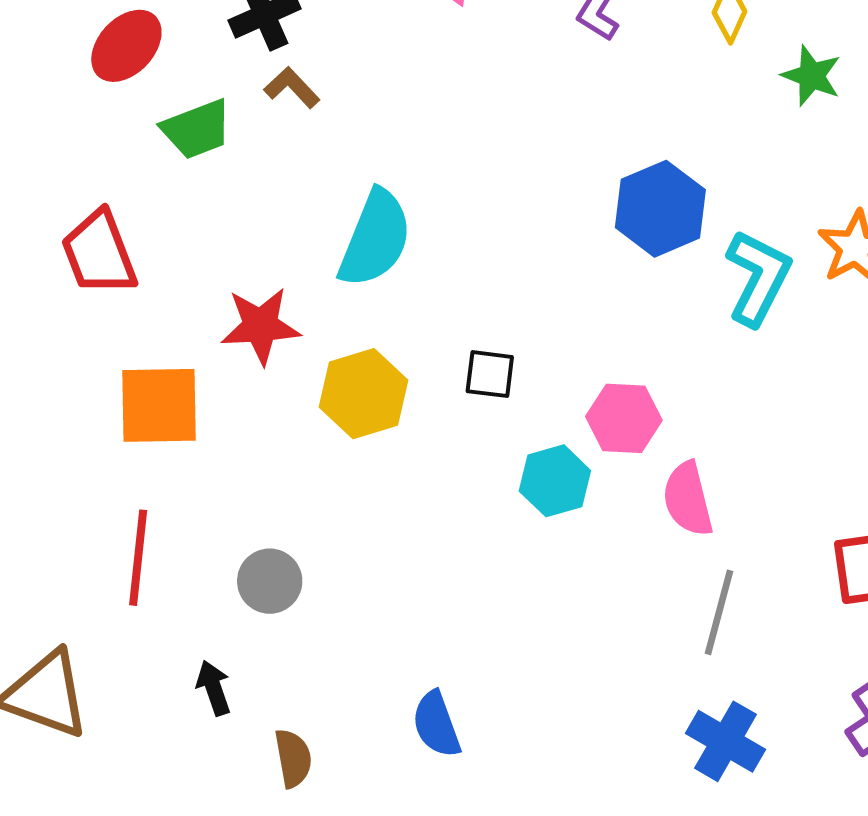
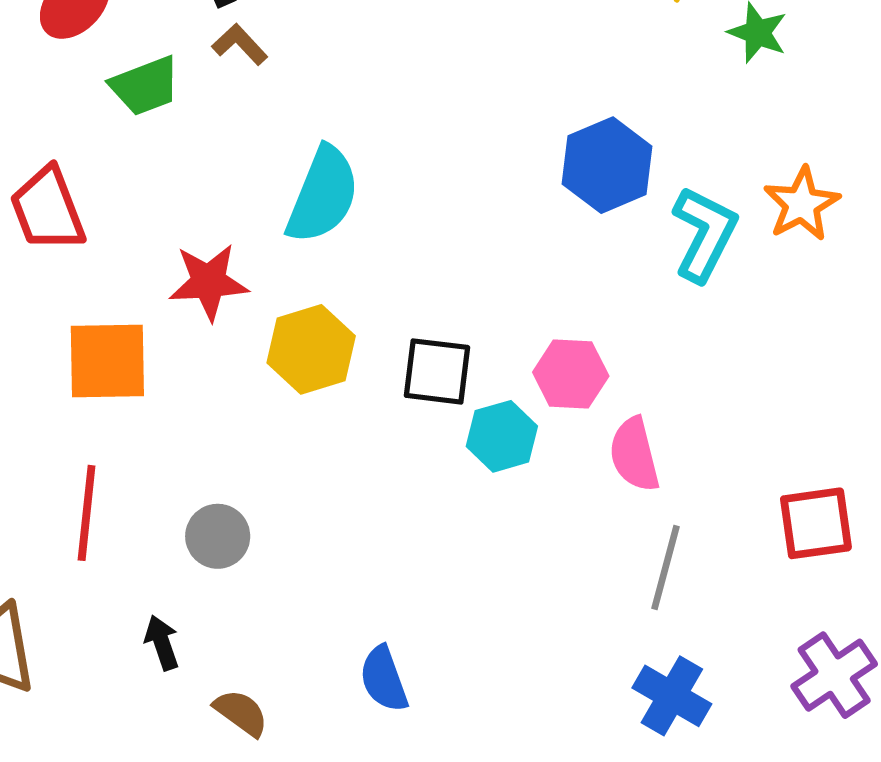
black square: (490, 374) -> (437, 371), moved, size x1.4
brown semicircle: (293, 758) -> (241, 713), turned -44

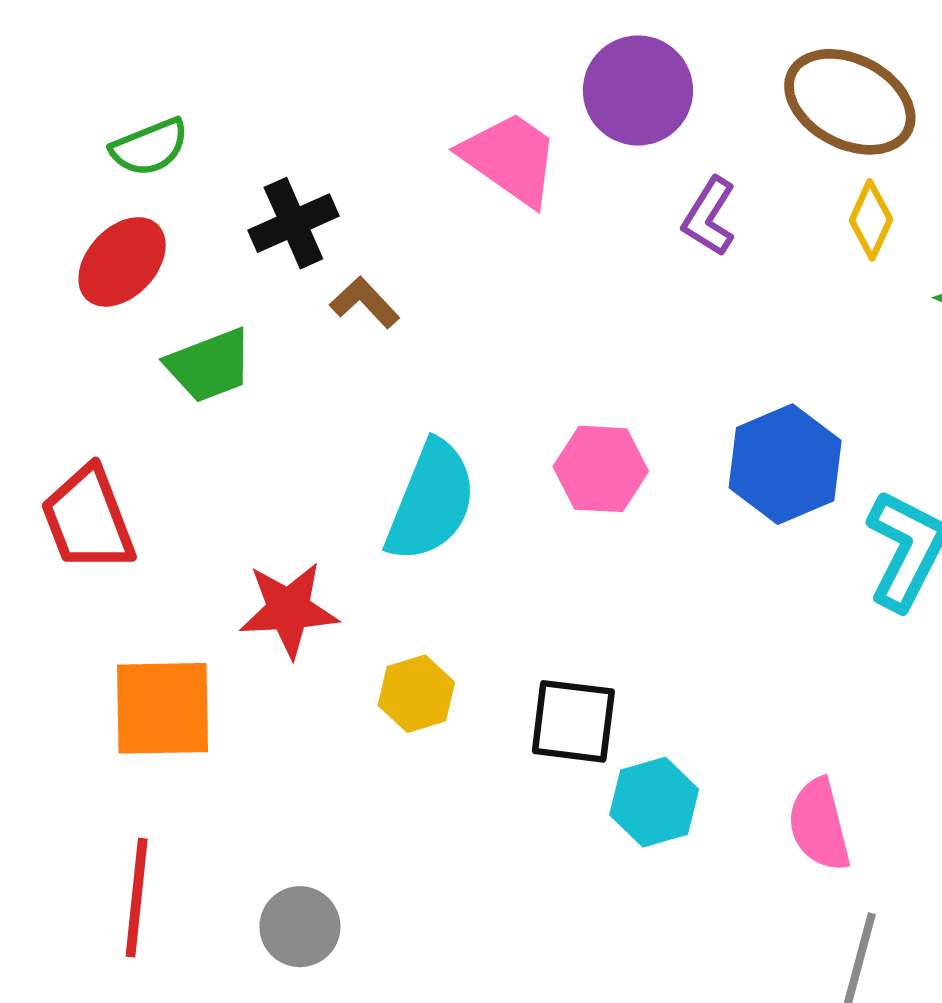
brown L-shape: (240, 44) -> (365, 302), moved
yellow hexagon: (311, 349) -> (416, 694), size x0.7
pink hexagon: (571, 374) -> (601, 469), moved

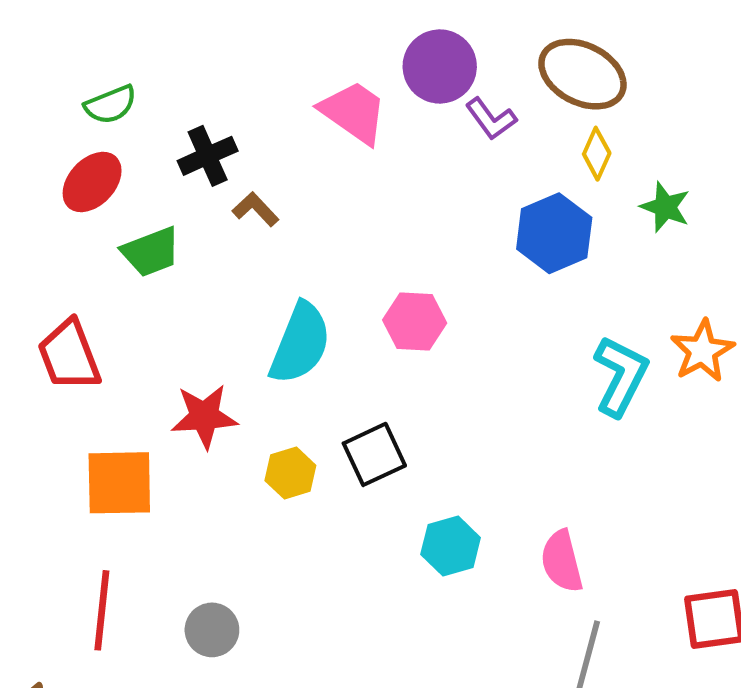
purple L-shape: (709, 217) -> (491, 119), moved, turned -68
blue hexagon: (785, 464) -> (554, 233), moved
black square: (573, 721) -> (374, 454), moved, turned -32

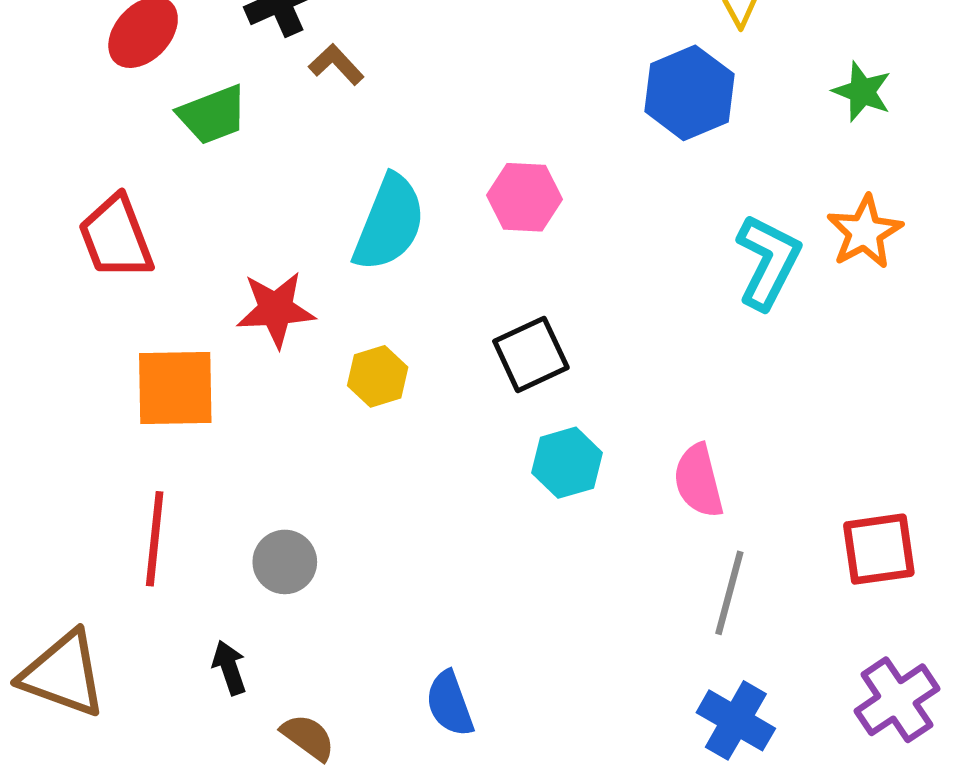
green star: (665, 207) -> (862, 92), moved
black square: (374, 454) -> (531, 354), moved

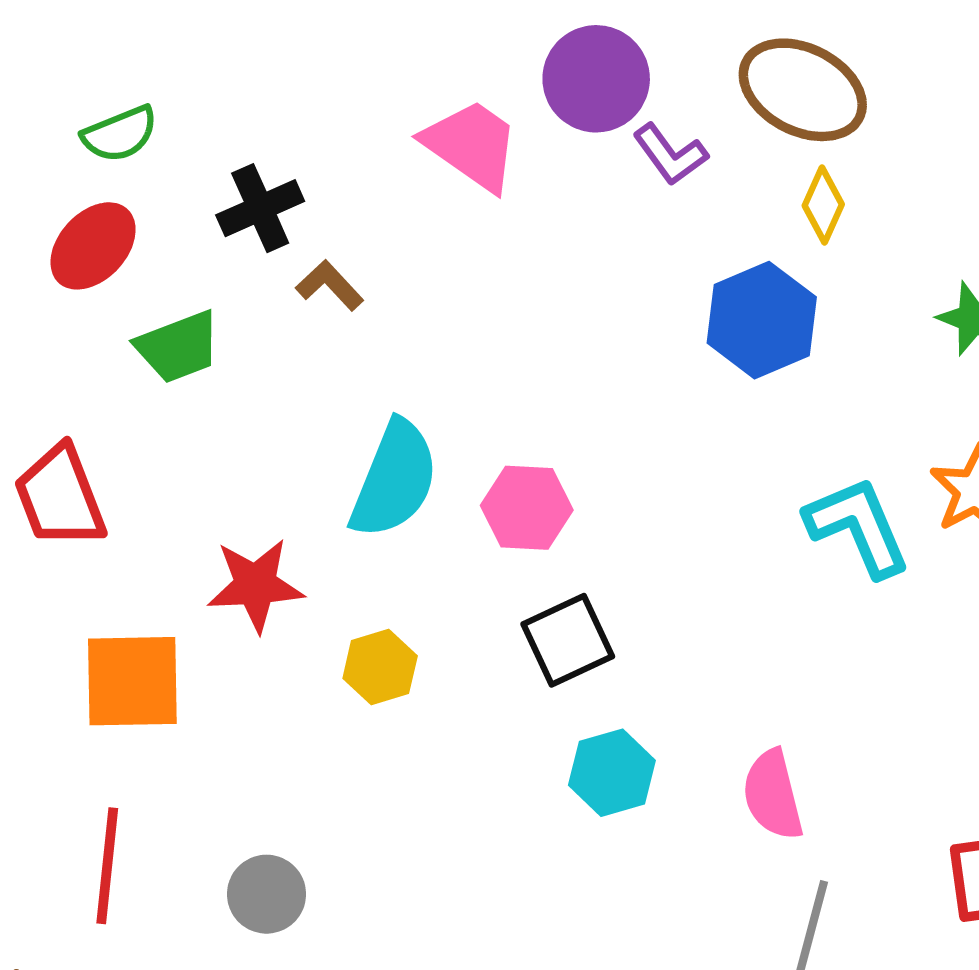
pink hexagon: (525, 197) -> (527, 508), moved
cyan L-shape: (768, 262) -> (858, 527), turned -50

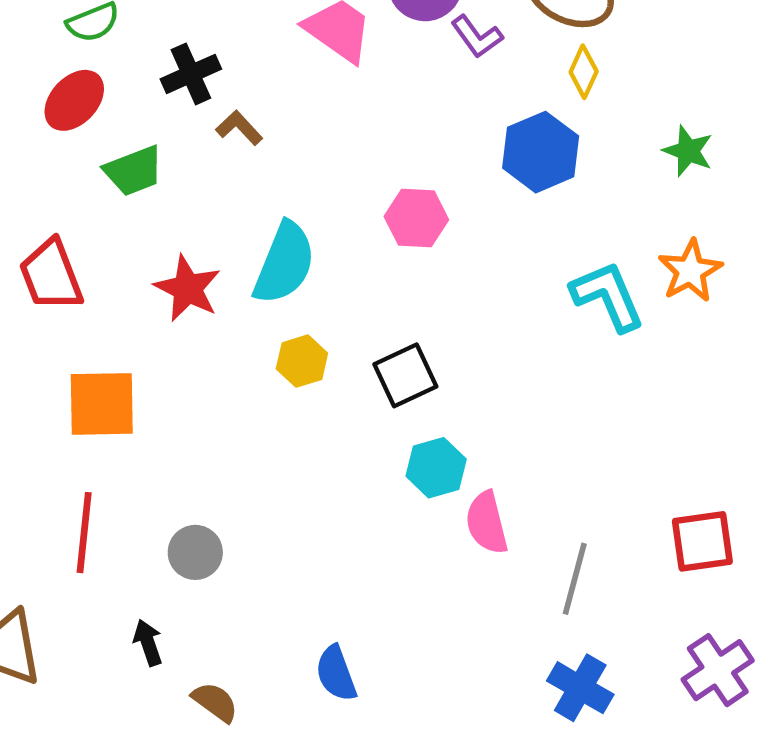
pink hexagon: (527, 508) -> (416, 218), moved
red star: (255, 585) -> (188, 288), moved, turned 30
yellow hexagon: (380, 667) -> (302, 361), moved
pink semicircle: (773, 795) -> (487, 523), moved

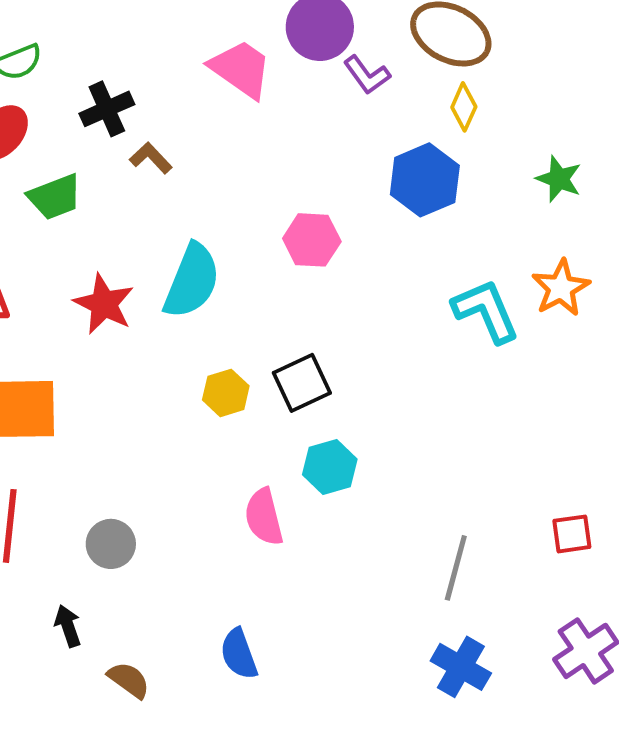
yellow hexagon: (302, 361) -> (226, 393), moved
pink semicircle: (487, 523) -> (264, 517), moved
red square: (702, 541) -> (572, 534), size x0.7

